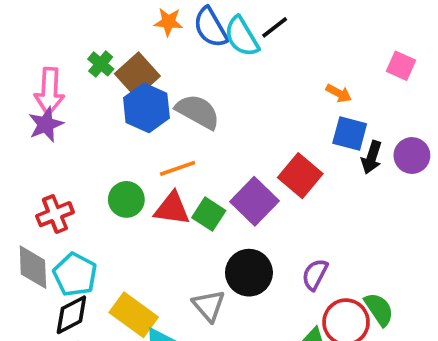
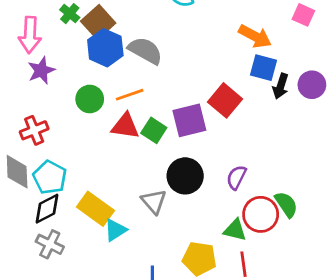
orange arrow: (339, 93) -> (255, 36), size x1.6
purple star: (46, 124) -> (41, 71), moved
green circle: (126, 199) -> (90, 99), moved
purple square: (254, 201) -> (189, 120), turned 32

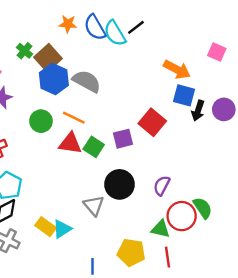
orange line: (130, 95) -> (74, 118), turned 45
purple square: (189, 120) -> (123, 139), size x0.7
yellow rectangle: (95, 209) -> (46, 227), moved, size x0.7

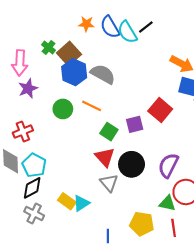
red triangle: (70, 143) -> (105, 157), moved, turned 40
purple semicircle: (162, 186) -> (168, 165), size x1.4

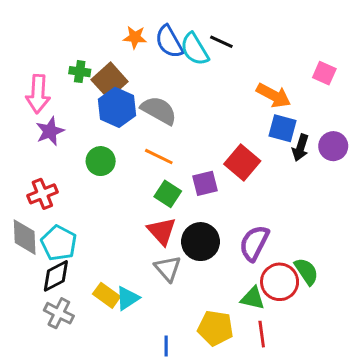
black line: (146, 27) -> (221, 42), turned 63
green cross: (48, 47) -> (80, 72), turned -32
orange line: (92, 106) -> (159, 157), moved

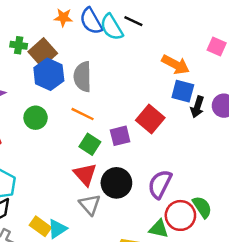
gray semicircle: (159, 110) -> (83, 77), turned -120

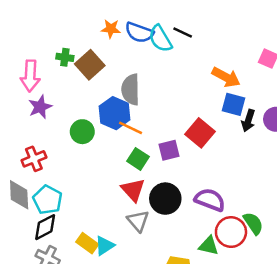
blue semicircle: (91, 21) -> (139, 33), turned -40
blue hexagon: (49, 74) -> (114, 113), moved
purple semicircle: (160, 184) -> (210, 200), turned 84

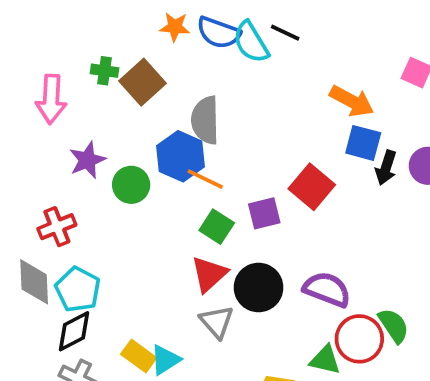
purple star: (40, 107) -> (87, 160), moved
red triangle: (133, 190) -> (209, 274), turned 30

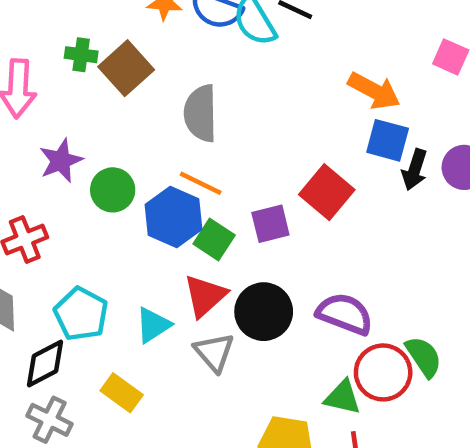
blue hexagon: (181, 156) -> (173, 217), moved
cyan pentagon: (78, 289) -> (81, 314), moved
cyan triangle: (165, 360) -> (153, 325), moved

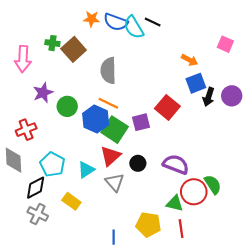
orange arrow: (374, 91) -> (190, 60), size x0.7
blue square: (388, 140) -> (196, 83), turned -36
green square: (214, 240) -> (115, 130), size x1.4
black circle: (264, 312) -> (138, 163), size x0.6

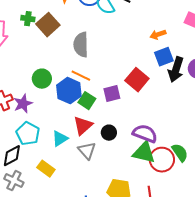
orange arrow: (190, 60) -> (158, 35), turned 133
purple star: (43, 93) -> (23, 104), moved
black arrow: (209, 97) -> (176, 70), size x1.4
green square: (115, 130) -> (87, 101), size x0.7
green triangle: (175, 203) -> (144, 153), moved, size x1.4

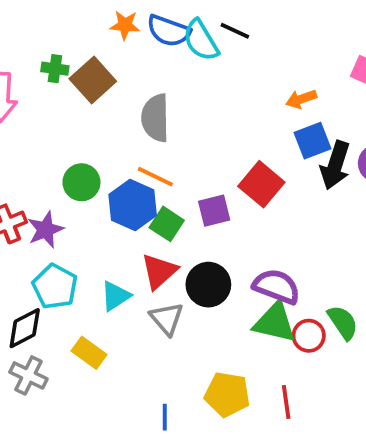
black circle: (109, 133) -> (208, 285), size x1.5
red circle: (162, 160) -> (309, 336), size x0.7

